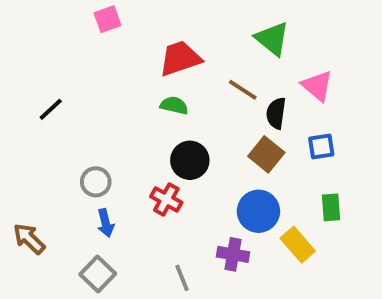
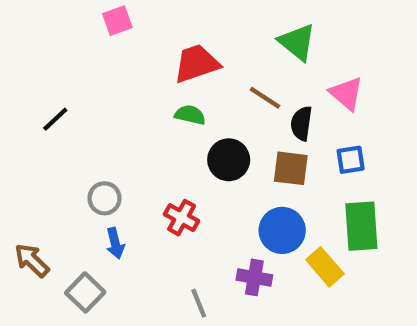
brown square: (266, 154) -> (291, 168), turned -32
black circle: (190, 160) -> (229, 160), moved
green rectangle: (331, 207) -> (361, 226), size x1.6
gray square: (98, 274) -> (85, 292), moved

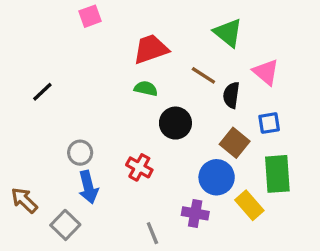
brown square: (291, 168) -> (235, 143), moved, turned 32
blue arrow: (115, 243) -> (88, 187), size x1.4

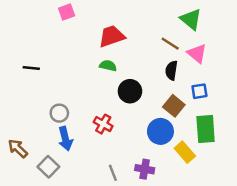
green triangle: (228, 33) -> (191, 19), moved
brown line: (203, 75) -> (170, 44), moved
black line: (42, 92) -> (31, 68), turned 49
purple cross: (195, 213) -> (145, 169), moved

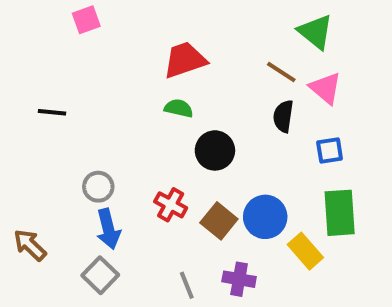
pink square: (67, 12) -> (86, 20), moved
brown square: (174, 106) -> (219, 221), moved
gray square: (48, 167) -> (100, 275), moved

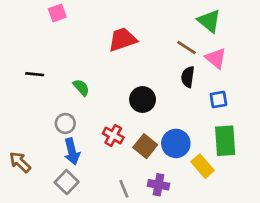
green semicircle: (179, 108) -> (81, 88), moved, turned 36

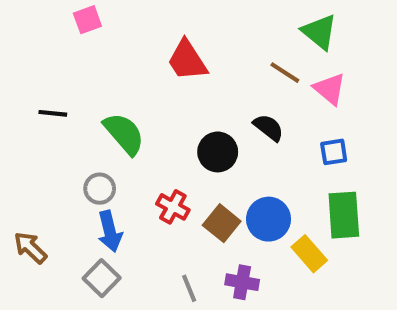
red trapezoid: (123, 40) -> (187, 60), turned -104
black semicircle: (188, 77) -> (269, 128), moved, turned 120
green semicircle: (81, 88) -> (124, 134), size x1.6

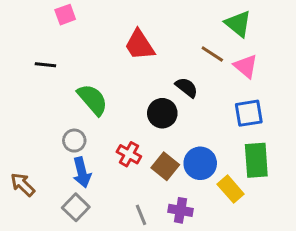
black line: (53, 113) -> (45, 65), moved
black semicircle: (269, 128) -> (187, 87), moved
blue square: (334, 152) -> (249, 113), size x1.4

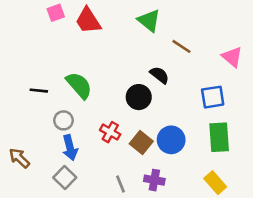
green triangle: (238, 24) -> (149, 21), moved
red trapezoid: (140, 45) -> (88, 21), moved
black line: (45, 65) -> (39, 91), moved
pink triangle: (246, 66) -> (232, 57), moved
yellow rectangle: (231, 189) -> (215, 183), moved

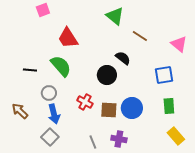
red trapezoid: (88, 21) -> (68, 38), moved
green rectangle: (219, 137) -> (169, 106), size x0.7
brown square: (141, 142) -> (109, 110), turned -36
brown arrow: (19, 158) -> (20, 111), moved
yellow rectangle: (215, 183) -> (176, 136), moved

